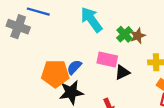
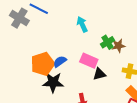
cyan arrow: (91, 20) -> (82, 24), size x0.7
orange pentagon: (55, 74) -> (43, 64), turned -30

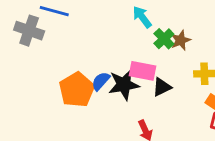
cyan arrow: (82, 24) -> (142, 17), moved
black star: (53, 82) -> (124, 85), moved

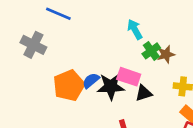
gray cross: (29, 31) -> (33, 45), moved

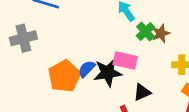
gray cross: (33, 45) -> (23, 38), turned -35
black triangle: (144, 93) -> (142, 92), moved

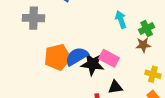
green cross: (146, 32) -> (147, 29), moved
blue semicircle: (87, 69) -> (77, 56), size x1.5

